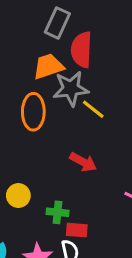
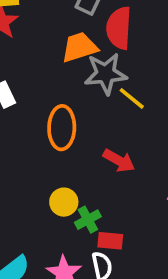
orange ellipse: (33, 112) -> (62, 128), moved
yellow circle: (18, 196) -> (64, 202), moved
green cross: (58, 212) -> (88, 220), turned -35

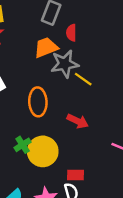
red semicircle: (119, 28) -> (71, 33), size x0.6
yellow circle: (64, 202) -> (43, 151), size x1.6
green cross: (88, 220) -> (23, 145), moved

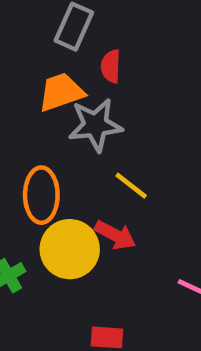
yellow line: (83, 79) -> (131, 186), moved
yellow circle: (43, 151) -> (70, 249), moved

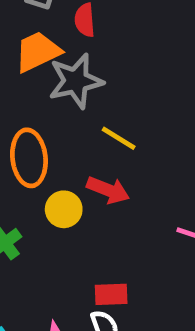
yellow circle: (70, 249) -> (64, 209), size x0.6

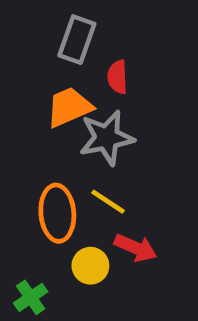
yellow line: (119, 138) -> (108, 202), moved

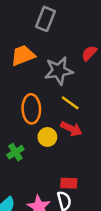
red semicircle: (117, 77) -> (89, 53), moved, turned 42
orange trapezoid: (69, 107) -> (23, 55), moved
yellow line: (108, 202) -> (70, 103), moved

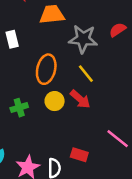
red rectangle: (69, 183) -> (79, 155), moved

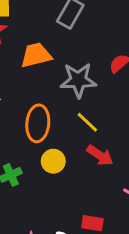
red arrow: (80, 99) -> (100, 155), moved

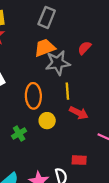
orange trapezoid: (36, 55) -> (45, 48), moved
yellow line: (87, 122) -> (67, 91), turned 49

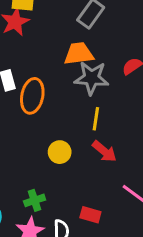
orange ellipse: (33, 96) -> (32, 96), moved
green cross: (19, 134) -> (35, 200), moved

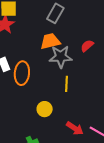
red arrow: (104, 151) -> (75, 128), moved

